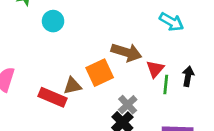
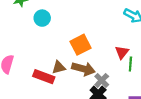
brown arrow: (126, 52) -> (83, 69), moved
orange square: (100, 73) -> (81, 45), moved

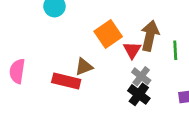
red triangle: (122, 52) -> (132, 50), moved
brown arrow: (83, 69) -> (150, 36), moved, turned -85

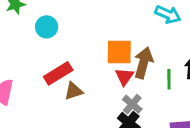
orange square: (108, 34) -> (119, 52), moved, turned 32
red rectangle: (66, 81) -> (58, 73), moved, turned -48

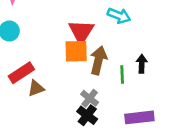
red triangle: (124, 77) -> (81, 32), moved, size x1.5

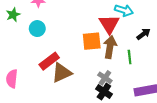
red triangle: (81, 32) -> (109, 24), moved
black arrow: (142, 64) -> (143, 34), moved, turned 56
brown triangle: (36, 88) -> (62, 73), size x1.5

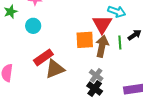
green line: (130, 57) -> (120, 42), moved

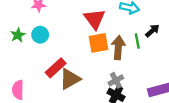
green star: (11, 12) -> (18, 35), moved
red triangle: (102, 24) -> (95, 19), moved
gray cross: (96, 75) -> (116, 80), turned 32

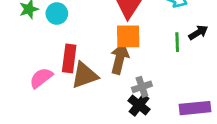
brown arrow: (118, 47) -> (120, 59), moved
red rectangle: (56, 68) -> (69, 58), turned -50
pink semicircle: (18, 90) -> (41, 78), moved, turned 42

